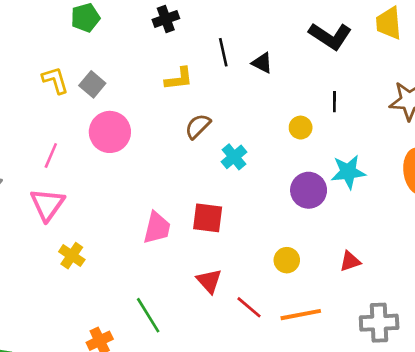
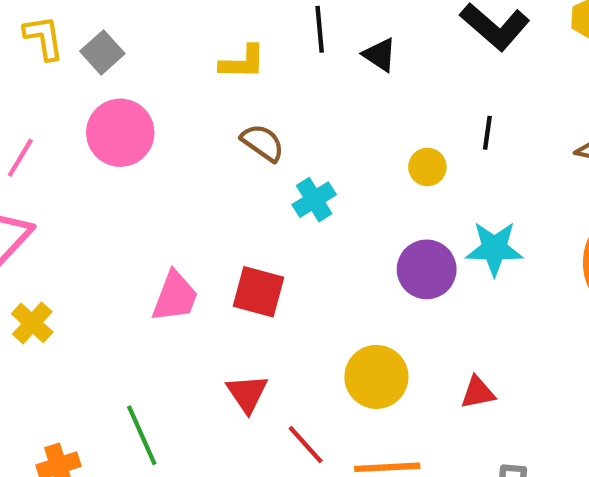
brown semicircle: (198, 126) -> (263, 143), turned 72
yellow circle: (287, 260) -> (376, 377), size x1.5

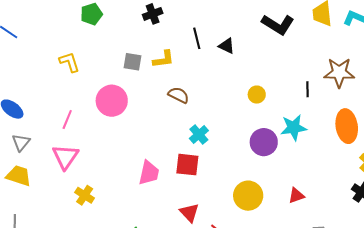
gray square: (102, 52) -> (133, 62), moved, turned -30
black line: (487, 133) -> (307, 89), moved
cyan cross: (314, 200) -> (199, 134), moved

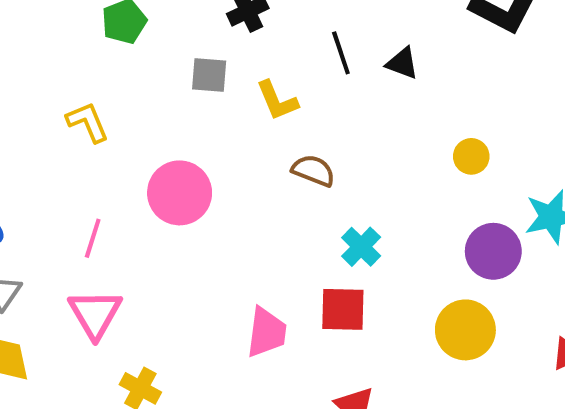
yellow L-shape: (163, 59) -> (277, 101), turned 80
gray square: (133, 62) -> (209, 75), moved
yellow circle: (248, 196) -> (465, 330), moved

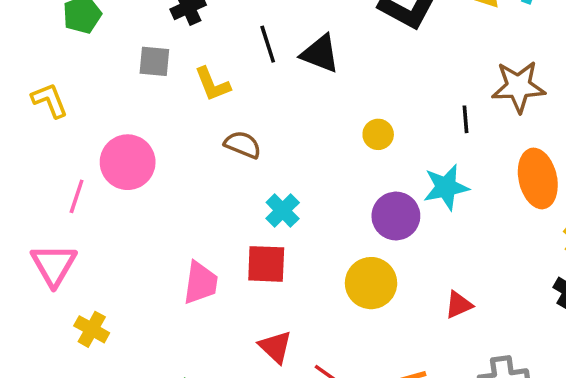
black triangle: (402, 63) -> (320, 54), size x1.4
pink line: (93, 238) -> (77, 196), moved

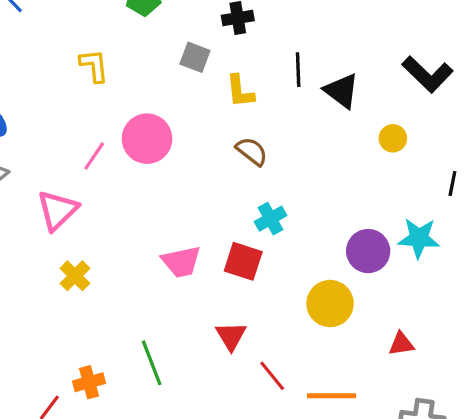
yellow circle: (378, 134) -> (393, 138), moved
pink trapezoid: (201, 283) -> (181, 262), turned 54

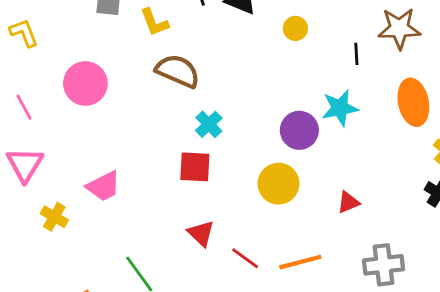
brown semicircle: (252, 151) -> (178, 71), size x1.5
pink line: (94, 156) -> (24, 107), moved, turned -48
pink trapezoid: (181, 262) -> (104, 186), moved

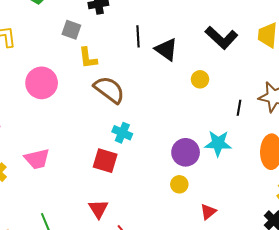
yellow L-shape: (154, 22) -> (88, 58), moved
cyan cross: (209, 124) -> (122, 133), turned -36
yellow circle: (279, 184) -> (179, 184), moved, size x0.6
red triangle: (348, 202) -> (208, 212), turned -30

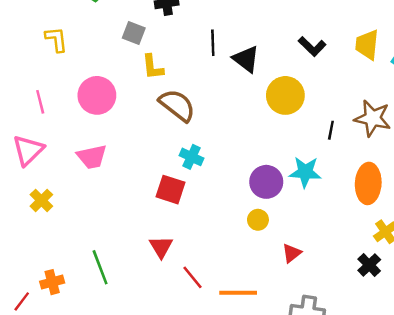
black L-shape: (221, 38) -> (312, 46), size x0.7
yellow circle: (200, 79) -> (285, 95), size x1.8
pink trapezoid: (37, 159) -> (92, 157), moved

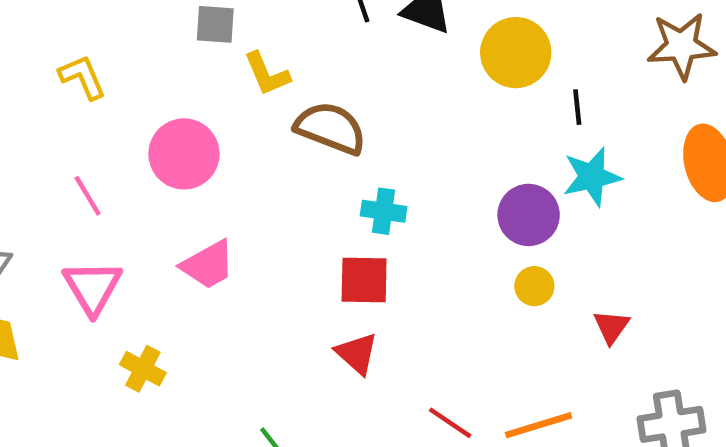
black line: (331, 130) -> (577, 107), moved
red triangle: (161, 247) -> (357, 354), moved

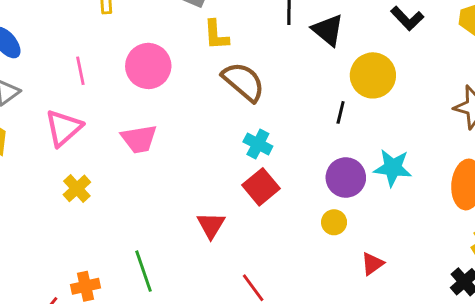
black line: (577, 107) -> (341, 112), moved
red square: (364, 280) -> (261, 187), moved, turned 30

